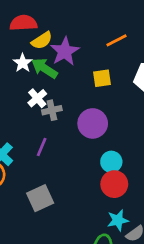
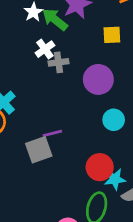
purple line: (42, 147) -> (52, 133), moved, turned 48
red circle: (114, 184) -> (100, 167), moved

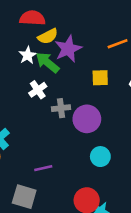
gray cross: (58, 62) -> (61, 108), moved
gray square: (39, 150) -> (24, 197), moved, turned 35

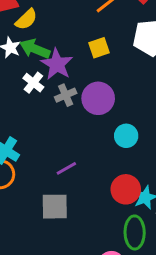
purple star: (68, 49) -> (57, 64), moved

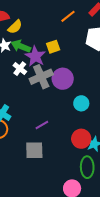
yellow square: (99, 48) -> (53, 47), moved
gray cross: (66, 95) -> (41, 77), size x1.6

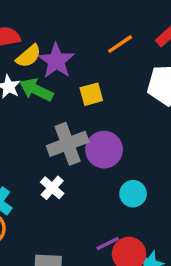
purple star: (35, 56) -> (56, 61), moved
white cross: (20, 69) -> (52, 188), moved
purple line: (42, 125) -> (108, 244), moved

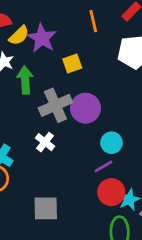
orange line: (120, 44) -> (93, 21), turned -65
green arrow: (36, 90) -> (25, 80), moved, turned 64
purple line: (108, 244) -> (103, 166), moved

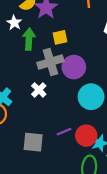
yellow square: (72, 63) -> (60, 37), moved
cyan circle: (111, 143) -> (91, 97), size x1.5
purple line: (103, 166) -> (64, 132), moved

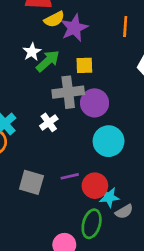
white star: (14, 23) -> (32, 52), moved
green arrow: (29, 39) -> (48, 61), turned 35

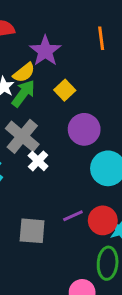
yellow semicircle: (54, 19) -> (24, 73), moved
yellow square: (84, 65) -> (65, 90), turned -30
gray cross: (68, 92) -> (22, 136), moved, turned -32

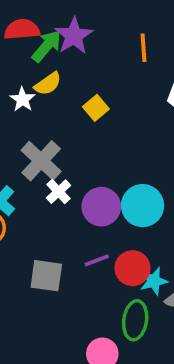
purple star: (45, 51) -> (74, 36), moved
green arrow: (23, 93) -> (47, 46), moved
purple circle: (84, 129) -> (101, 207), moved

